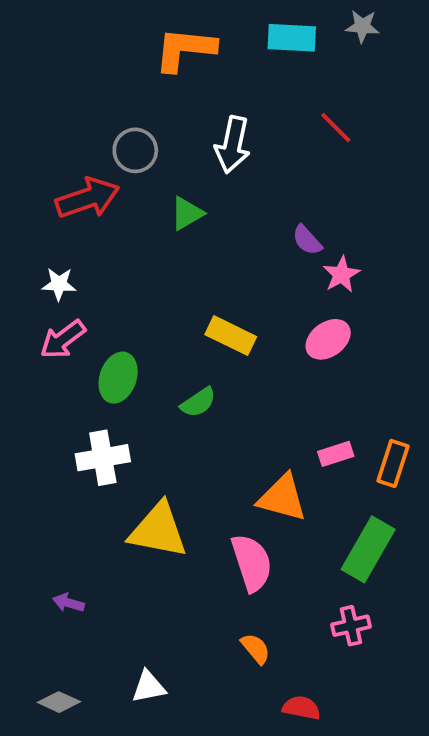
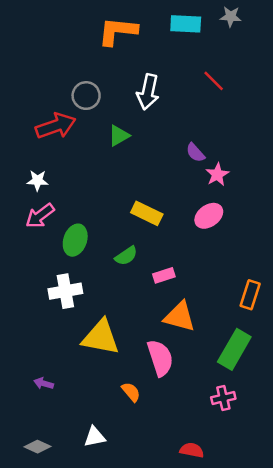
pink rectangle: (336, 454) -> (164, 275), moved
orange semicircle: (256, 649) -> (131, 392), moved

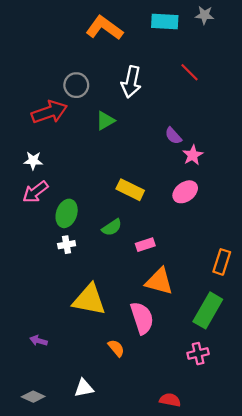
orange L-shape: (118, 31) -> (104, 28), turned 30
white cross: (65, 291) -> (67, 245), moved, size x0.6

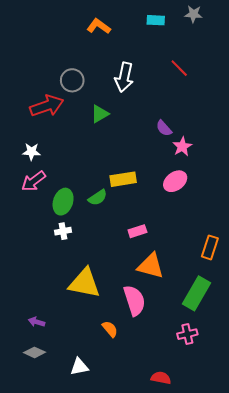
cyan rectangle: (165, 22) -> (156, 20), size x0.7
orange L-shape: (104, 28) -> (99, 26), size x0.7
yellow rectangle: (130, 190) -> (123, 179), turned -35
green semicircle: (112, 227) -> (98, 198), moved
gray diamond: (33, 397) -> (35, 352), moved

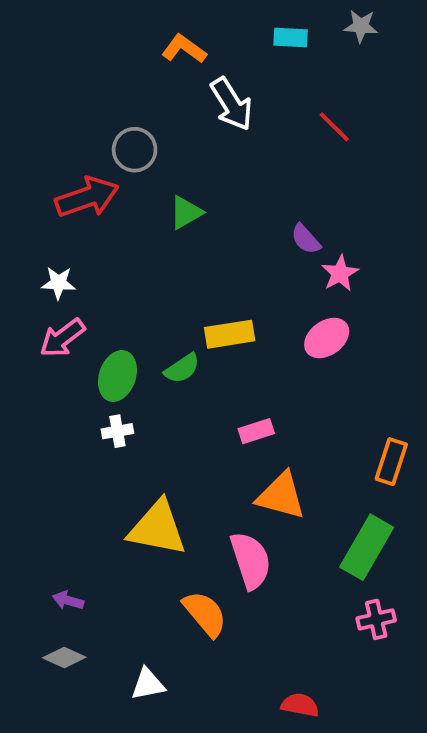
white arrow: (124, 77) -> (232, 104), moved, turned -44
orange semicircle: (110, 329) -> (205, 614), size x1.5
pink cross: (187, 334) -> (376, 619), moved

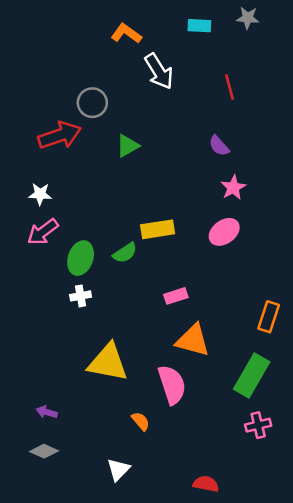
red line: (334, 127) -> (229, 87), turned 30
purple semicircle: (306, 239) -> (219, 146), moved
orange semicircle: (205, 614) -> (141, 421), size x0.6
white triangle: (148, 684) -> (118, 470), moved, turned -35

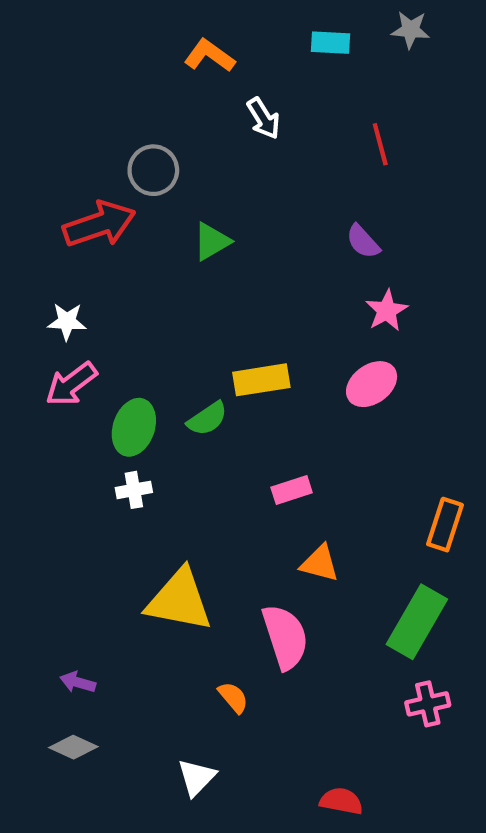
white arrow: (159, 71) -> (264, 118), size x0.7
orange triangle: (193, 340) -> (320, 563), size x0.7

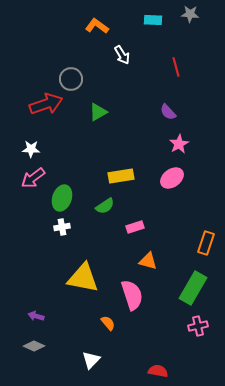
green semicircle: (207, 419) -> (105, 206), moved

